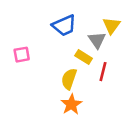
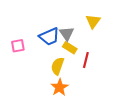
blue trapezoid: (64, 25) -> (49, 37), moved
gray triangle: (97, 40) -> (67, 34), moved

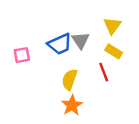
yellow rectangle: (70, 48) -> (114, 51), moved
red line: (86, 60) -> (104, 72), turned -35

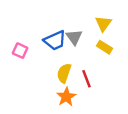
pink square: (22, 55) -> (20, 51), turned 35
red line: (104, 72) -> (87, 79), moved

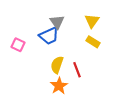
gray triangle: (74, 37) -> (57, 22), moved

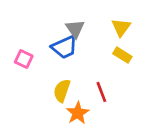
yellow semicircle: (57, 65) -> (62, 91), moved

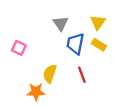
blue trapezoid: (64, 47) -> (75, 44), moved, turned 125
orange star: (78, 113) -> (36, 92), moved, turned 30

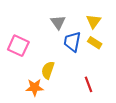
pink square: (19, 48) -> (18, 46), size x1.5
red line: (82, 75) -> (89, 84), moved

